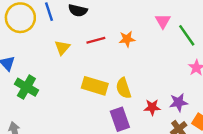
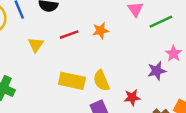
green line: (187, 35) -> (161, 22), turned -75
purple star: (179, 102) -> (157, 71), moved

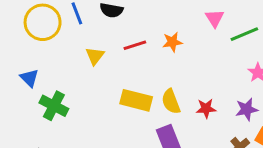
purple star: (157, 71) -> (247, 109), moved
red star: (132, 98) -> (206, 108), moved

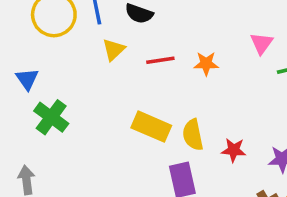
yellow triangle: (95, 56) -> (114, 50), moved

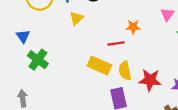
red line: (160, 60) -> (116, 43), moved
red star: (234, 150) -> (150, 80), size x1.5

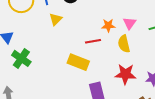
pink triangle: (167, 14) -> (130, 23), moved
yellow semicircle: (125, 71) -> (124, 44), moved

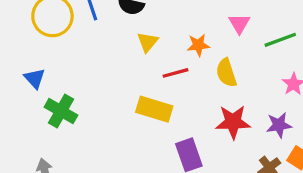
yellow triangle: (56, 19) -> (148, 42), moved
pink triangle: (130, 23) -> (239, 24), moved

